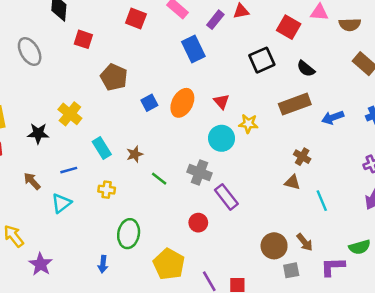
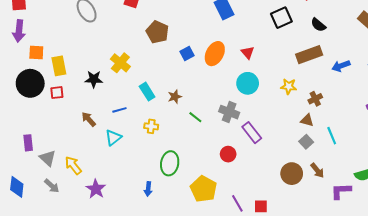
yellow star: (248, 124) -> (289, 86), moved
brown cross: (302, 157) -> (315, 99), turned 32
gray square: (291, 270) -> (306, 142), moved, turned -32

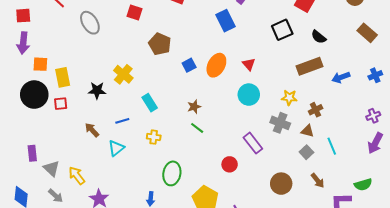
brown star: (175, 97) -> (194, 107), moved
gray cross: (229, 112) -> (280, 123), moved
brown circle: (292, 174) -> (281, 184), moved

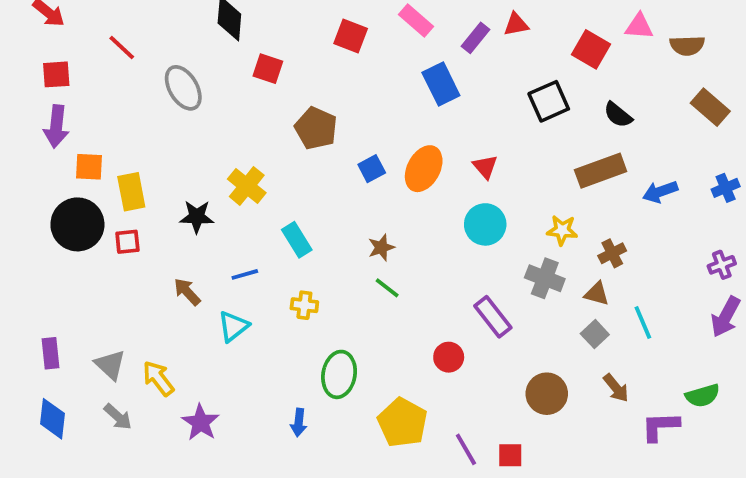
purple rectangle: (32, 153) -> (51, 353), moved

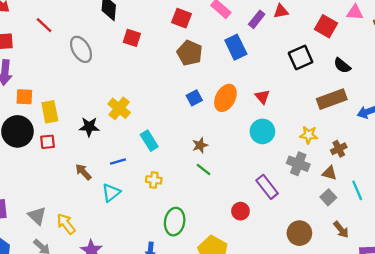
brown pentagon: (316, 128) -> (190, 53), moved

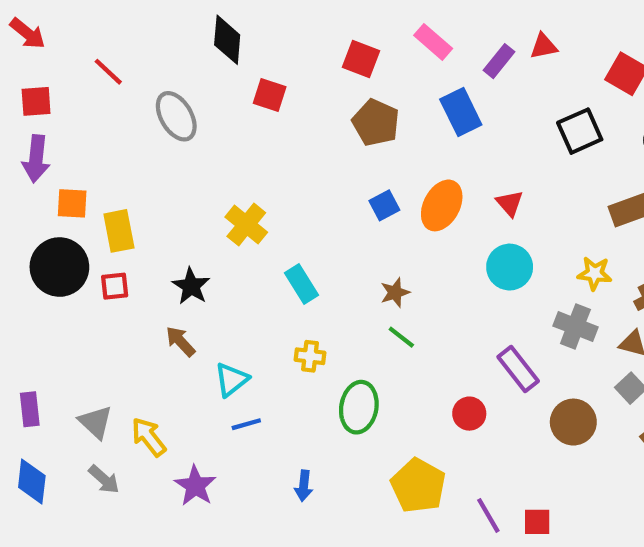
black star: (89, 127) -> (191, 286), moved, turned 30
blue line: (118, 161) -> (246, 424), moved
green ellipse: (175, 222) -> (359, 407), moved
brown circle: (299, 233) -> (573, 422), moved

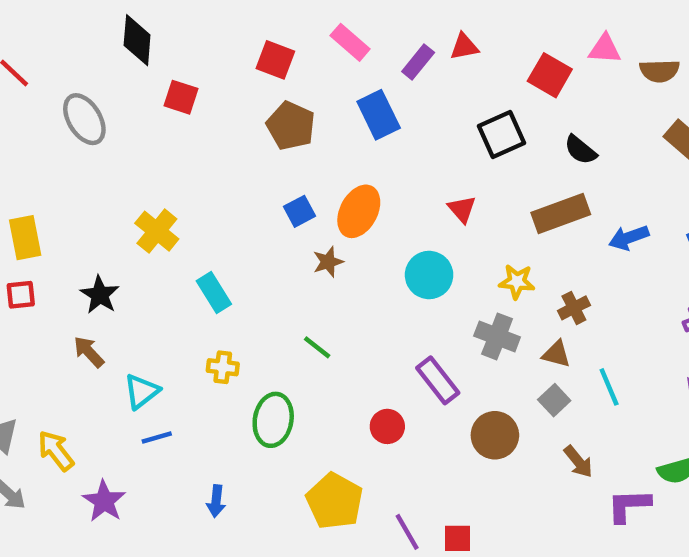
red triangle: (510, 203) -> (462, 209), moved
brown star: (395, 293) -> (328, 262), moved

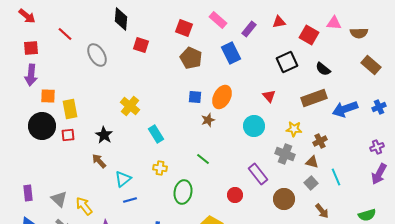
red triangle: (464, 47) -> (279, 22), moved
blue square: (300, 211) -> (195, 97), turned 32
blue arrow: (629, 238) -> (345, 109), size x1.4

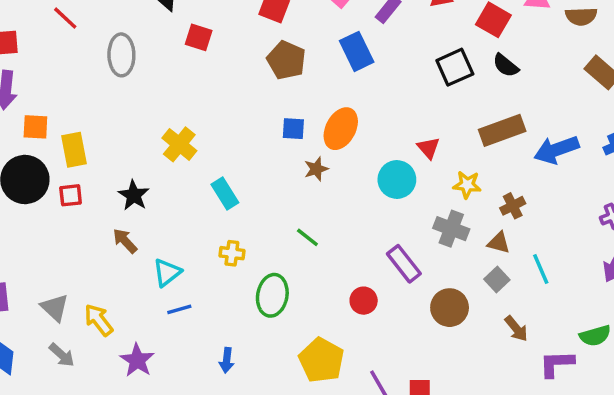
gray ellipse: (97, 55) -> (121, 55), turned 30
black semicircle: (323, 69) -> (506, 65), moved
red triangle: (269, 96) -> (428, 148), moved

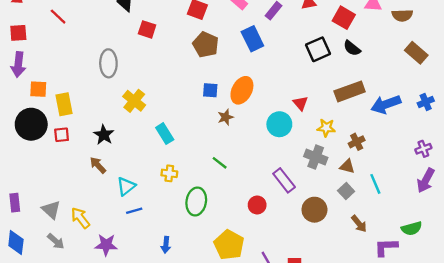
gray ellipse: (121, 55) -> (108, 63), moved
purple star: (137, 360) -> (106, 245), turned -30

